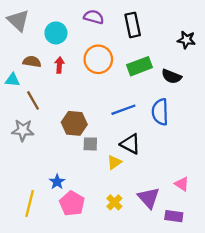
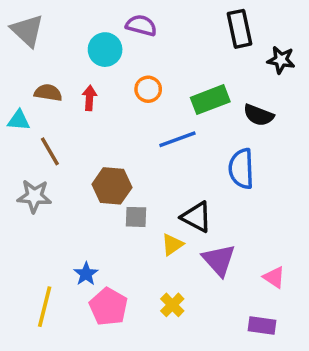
black rectangle: (133, 25) -> (240, 29), moved
cyan circle: (56, 33) -> (105, 50), moved
orange circle: (98, 59) -> (148, 89), size x0.6
blue line: (123, 110) -> (177, 139), moved
purple triangle: (149, 198) -> (219, 260), moved

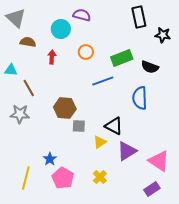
brown semicircle: (48, 93) -> (28, 42), moved
purple triangle: (219, 260) -> (127, 151), turned 40
pink triangle: (274, 277) -> (159, 161), size x1.6
purple rectangle: (262, 326) -> (152, 189), turned -42

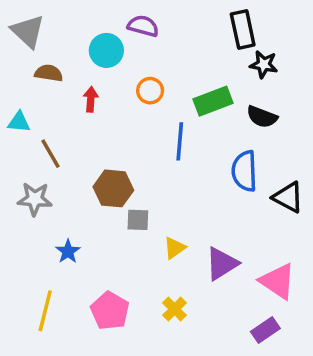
black star: (163, 35) -> (264, 64), moved
blue line: (103, 81) -> (180, 141), turned -65
black triangle: (114, 126) -> (288, 197), moved
blue star: (50, 159) -> (68, 251), moved

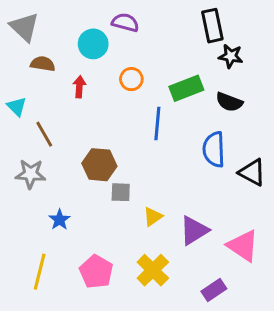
cyan triangle: (19, 122) -> (17, 107), turned 40
yellow cross: (175, 309) -> (153, 270), size x1.5
purple rectangle: (265, 330) -> (214, 290), moved

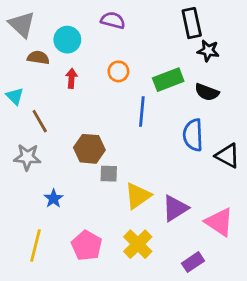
cyan circle: (93, 44) -> (67, 40), moved
yellow triangle: (153, 217) -> (138, 196), size x1.5

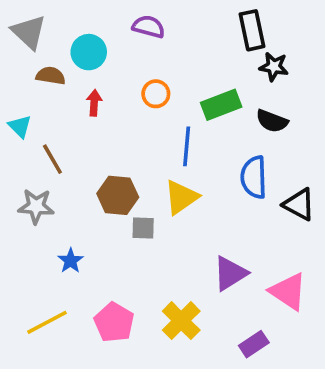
yellow triangle: (138, 196) -> (181, 197), moved
yellow line: (36, 246) -> (47, 322), turned 48

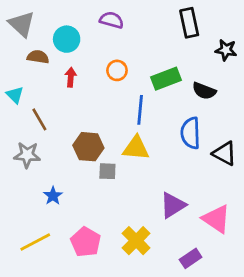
black star: (274, 67) -> (226, 50), moved
yellow triangle: (181, 197) -> (136, 148), turned 40

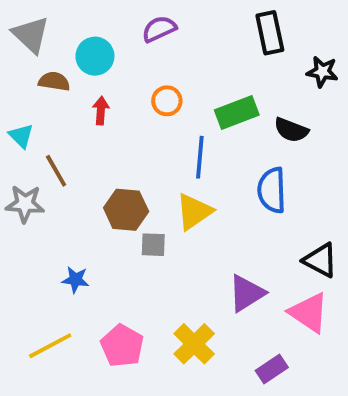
purple semicircle: (112, 20) -> (159, 29), turned -40
yellow triangle: (136, 148) -> (194, 212), turned -40
black triangle: (225, 153) -> (320, 260), moved
gray star: (27, 155) -> (25, 204), moved
blue star: (53, 196) -> (76, 280), turned -30

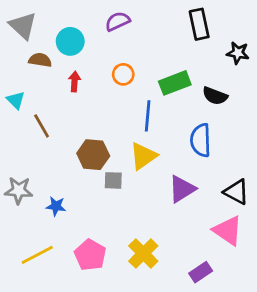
gray star: (25, 204) -> (19, 190), moved
purple triangle: (247, 293) -> (182, 189), moved

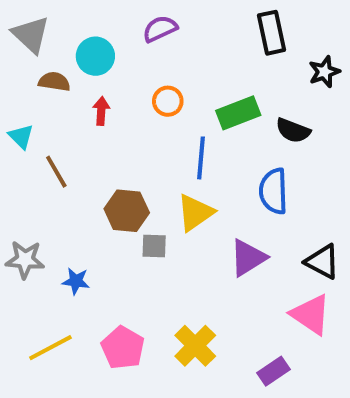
black star: (238, 53) -> (324, 72), turned -30

